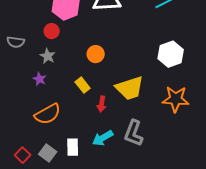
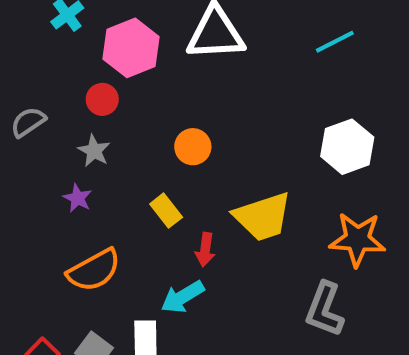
gray semicircle: (16, 42) -> (28, 122), turned 138
gray L-shape: (134, 133) -> (325, 309), moved
cyan arrow: (103, 138) -> (183, 297), moved

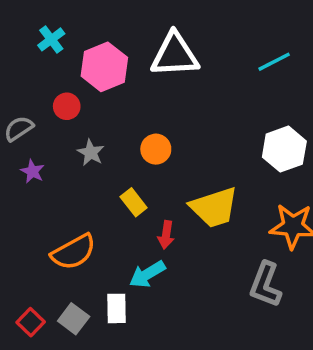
red circle: (102, 99) -> (67, 106), moved
gray star: (94, 151) -> (91, 153), moved
purple star: (78, 198) -> (32, 171), moved

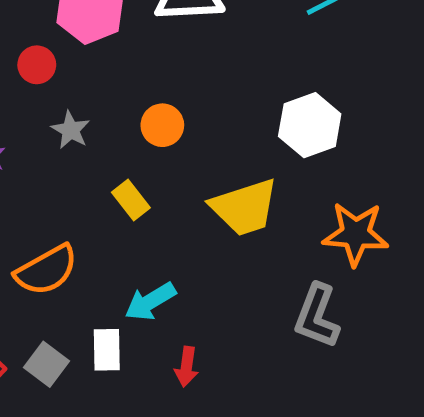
white hexagon: (284, 149) -> (310, 125), moved
red arrow: (166, 235) -> (186, 367), moved

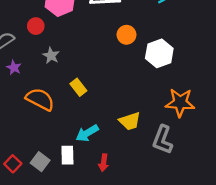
orange circle: (162, 125) -> (126, 35), moved
yellow trapezoid: (244, 207) -> (130, 121), moved, size x0.7
orange semicircle: (46, 270) -> (40, 99), moved, turned -124

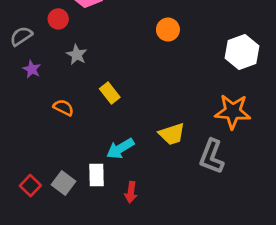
white hexagon: (159, 53) -> (242, 52), moved
orange semicircle: (40, 99) -> (63, 108), size x0.6
red arrow: (104, 163) -> (131, 192), moved

